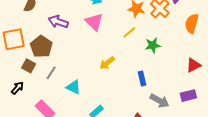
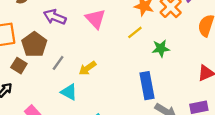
yellow arrow: (107, 63) -> (87, 68), moved
gray line: (51, 73) -> (58, 63), moved
blue rectangle: (142, 79) -> (147, 86), size x1.6

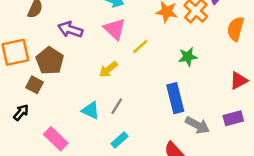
yellow line: (135, 32) -> (140, 46), moved
gray line: (58, 63) -> (117, 106), moved
yellow arrow: (87, 68) -> (108, 69), moved

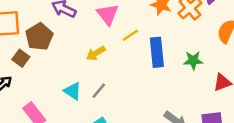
green star: (188, 57) -> (193, 60), moved
blue rectangle: (175, 98) -> (157, 52), moved

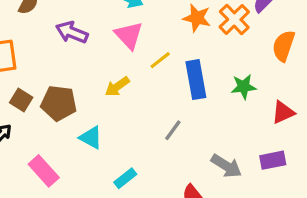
brown pentagon: (39, 37) -> (59, 103), moved, turned -30
gray line: (99, 91) -> (173, 130), moved

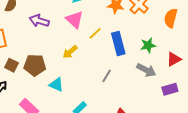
gray arrow: (226, 166) -> (146, 70), moved

